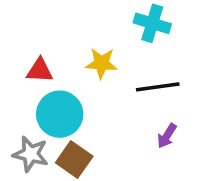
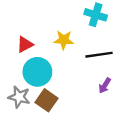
red triangle: (40, 71) -> (25, 44), turned -30

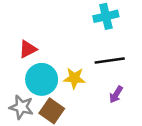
cyan cross: (96, 15) -> (106, 16), turned -30
yellow star: (64, 40) -> (74, 78), moved

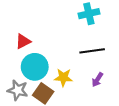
yellow star: (74, 78) -> (63, 77), moved

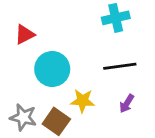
red triangle: (23, 41) -> (25, 34), moved
cyan circle: (35, 67) -> (52, 69), moved

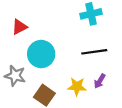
yellow star: (83, 101) -> (77, 87), moved
gray star: (23, 117) -> (15, 76), moved

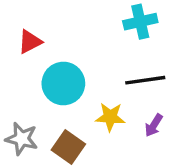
gray star: (15, 76) -> (22, 139), moved
yellow star: (77, 87) -> (110, 117), moved

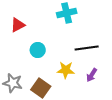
cyan cross: (140, 22) -> (67, 13), moved
cyan circle: (63, 84) -> (38, 50), size x0.6

